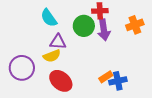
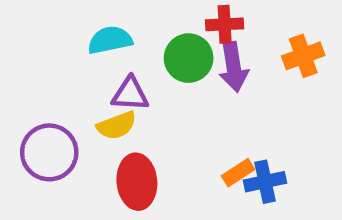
cyan semicircle: (49, 18) -> (110, 40), turned 114
red ellipse: (61, 81) -> (137, 182), turned 45

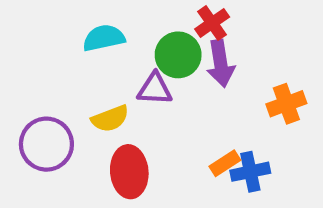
red cross: (225, 24) -> (212, 23), turned -32
orange cross: (303, 56) -> (286, 104), moved
purple triangle: (130, 94) -> (155, 89), moved

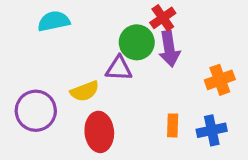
cyan semicircle: (104, 38) -> (54, 21), moved
orange rectangle: (225, 163) -> (173, 125), turned -55
blue cross: (250, 172) -> (212, 130), moved

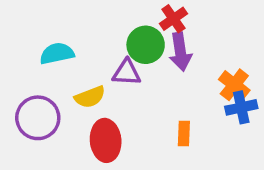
cyan semicircle: (54, 21) -> (57, 53), moved
orange cross: (220, 80) -> (234, 85), turned -32
blue cross: (212, 130) -> (241, 107), moved

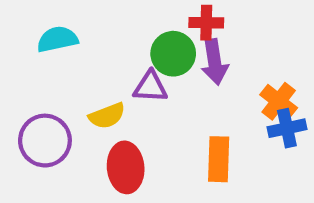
red cross: (173, 19) -> (206, 23), turned 36
cyan semicircle: (57, 53) -> (57, 39), moved
orange rectangle: (184, 133) -> (219, 159), size x1.5

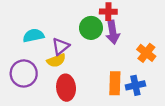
cyan semicircle: (57, 39) -> (33, 36), moved
purple triangle: (150, 87) -> (61, 46), moved, turned -42
blue cross: (287, 128) -> (135, 85), moved

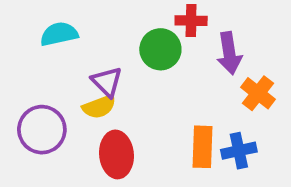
purple arrow: (113, 32) -> (229, 53), moved
cyan semicircle: (33, 36) -> (59, 34), moved
purple triangle: (61, 46) -> (107, 82), turned -36

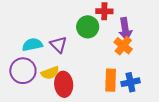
cyan semicircle: (59, 34) -> (32, 45), moved
orange cross: (258, 93) -> (123, 46), moved
yellow semicircle: (99, 107) -> (50, 73), moved

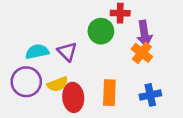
orange rectangle: (111, 80) -> (109, 93), moved

